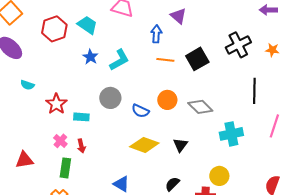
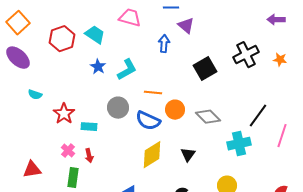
orange line: (165, 60) -> (153, 93), moved
black line: (254, 91) -> (258, 116), moved, turned 35
blue semicircle: (140, 111) -> (148, 121), size x1.4
yellow diamond: (144, 145) -> (152, 155), turned -52

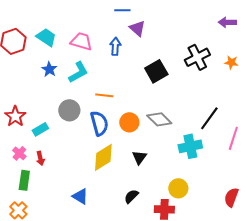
pink trapezoid: (130, 18) -> (81, 41), moved
orange circle: (175, 110) -> (129, 122), moved
blue semicircle: (148, 121) -> (99, 123), turned -130
cyan rectangle: (89, 127) -> (40, 129), turned -35

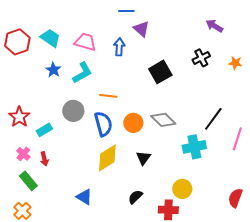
purple arrow: (227, 22) -> (214, 26), moved, turned 30
black cross: (197, 57) -> (201, 58), size x0.7
green rectangle: (24, 180) -> (28, 181), turned -48

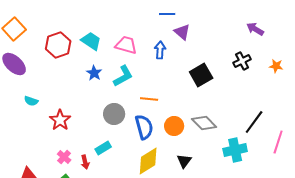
cyan rectangle: (44, 130) -> (103, 148), moved

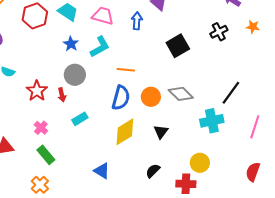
orange star: (276, 66) -> (253, 27), moved
gray circle: (114, 114) -> (75, 75), moved
blue semicircle: (144, 127) -> (121, 98), turned 30
pink line: (278, 142) -> (255, 127), moved
red arrow: (85, 162) -> (62, 95), moved

